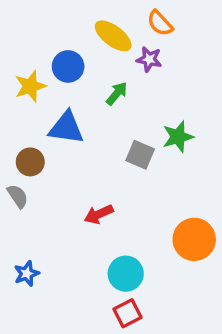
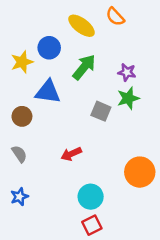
purple star: (149, 59) -> (127, 72), moved
green arrow: (117, 93) -> (84, 67), size x1.5
gray semicircle: (18, 196) -> (19, 154), moved

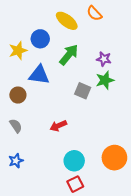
orange circle: (140, 172) -> (114, 158), moved

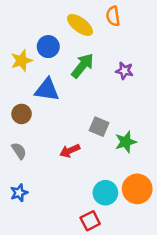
orange semicircle: (94, 13) -> (113, 16), turned 35
green star: (105, 80) -> (126, 142), moved
gray square: (83, 91) -> (99, 127), moved
cyan circle: (74, 161) -> (105, 193), moved

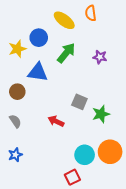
red arrow: (70, 151) -> (56, 121), turned 49

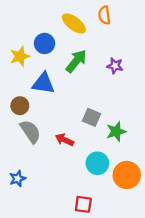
gray semicircle: (15, 121) -> (30, 132), moved, size x1.5
cyan circle: (85, 155) -> (97, 163), moved
red square: (72, 177) -> (83, 204), turned 35

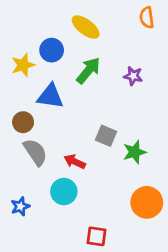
orange semicircle: (104, 15) -> (147, 18), moved
cyan circle: (97, 163) -> (64, 192), moved

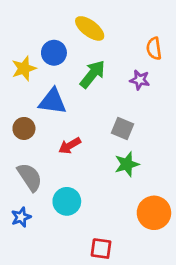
orange semicircle: (147, 18) -> (154, 48), moved
gray square: (106, 136) -> (123, 128), moved
gray semicircle: (35, 152) -> (30, 177), moved
green star: (135, 152) -> (127, 164), moved
red arrow: (75, 162) -> (70, 146), moved, turned -55

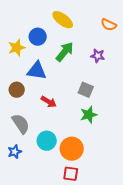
orange semicircle: (154, 48) -> (109, 25), moved, turned -56
red arrow: (70, 146) -> (49, 102), turned -119
orange circle: (154, 213) -> (72, 149), moved

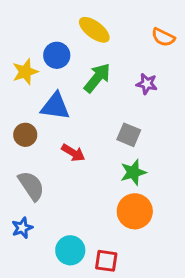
cyan circle: (47, 141) -> (70, 250), moved
orange circle: (72, 149) -> (135, 211), moved

